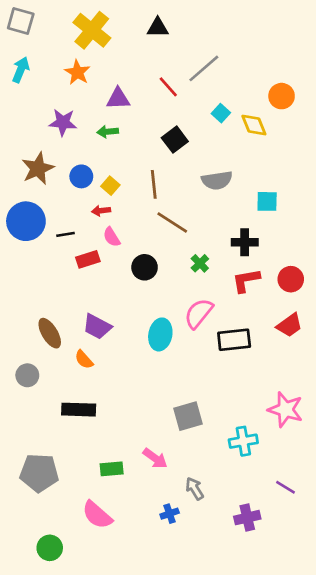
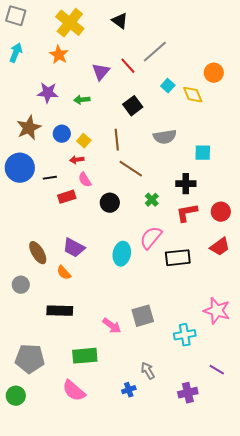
black triangle: (158, 28) -> (120, 21), turned 36
purple triangle: (118, 99) -> (101, 72), moved, turned -48
pink arrow: (155, 458) -> (112, 326), moved
green rectangle: (112, 469) -> (85, 356), size x1.4
green circle: (50, 548) -> (16, 396), moved

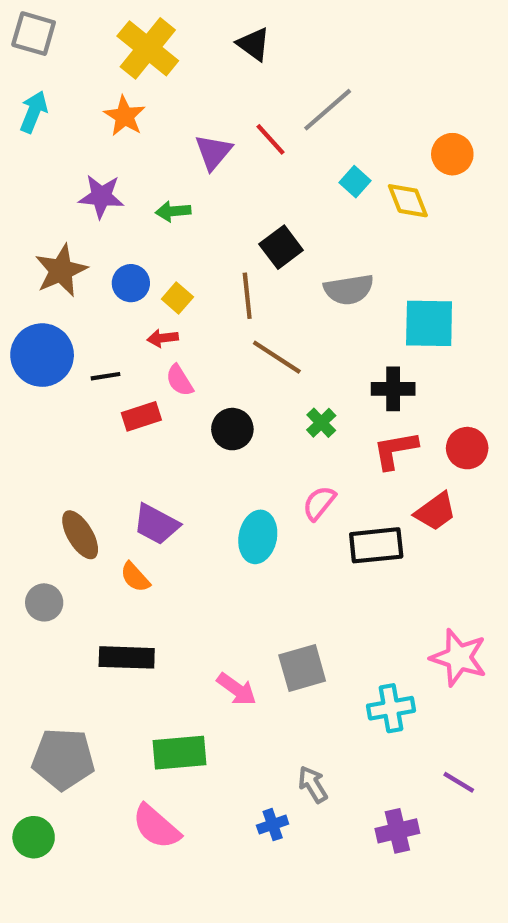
black square: (133, 106) -> (281, 247), moved
cyan square: (203, 153) -> (429, 323), size x1.5
pink semicircle: (151, 238) -> (319, 503), size x0.7
red trapezoid: (220, 247) -> (435, 512), moved

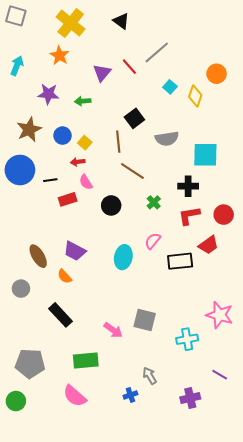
cyan arrow: (34, 112) -> (17, 66), moved
yellow diamond: (408, 201) -> (195, 96), turned 40
black rectangle: (127, 657) -> (60, 315), turned 45
gray square: (302, 668) -> (145, 320), turned 30

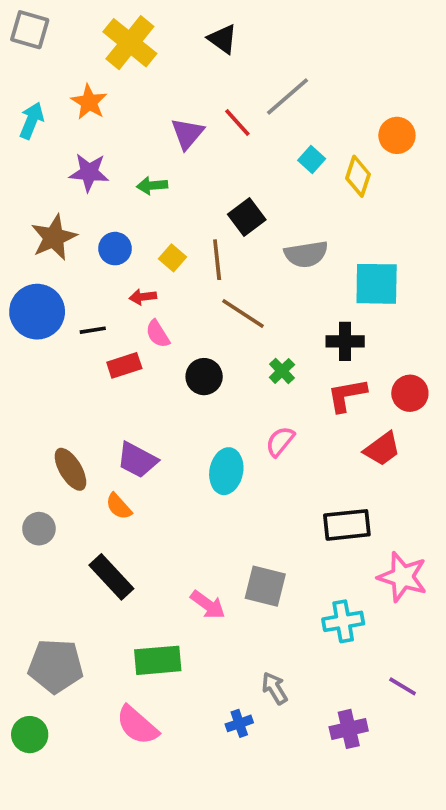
orange star: (59, 55) -> (89, 102), moved
yellow square: (85, 143) -> (173, 258), moved
black rectangle: (180, 261) -> (347, 525), moved

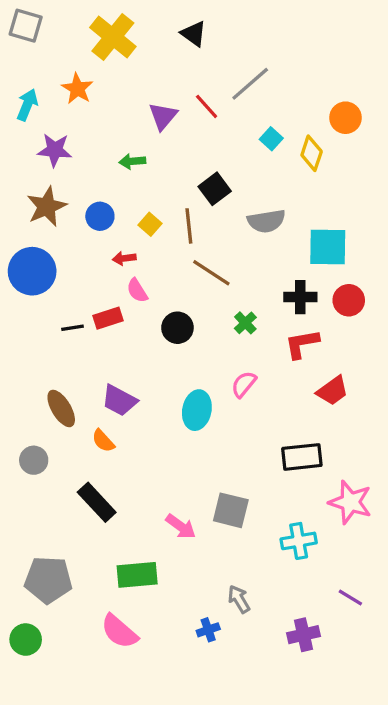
purple star: (89, 173) -> (55, 150), moved
black line: (93, 330) -> (72, 328), moved
red circle: (410, 393) -> (349, 300), moved

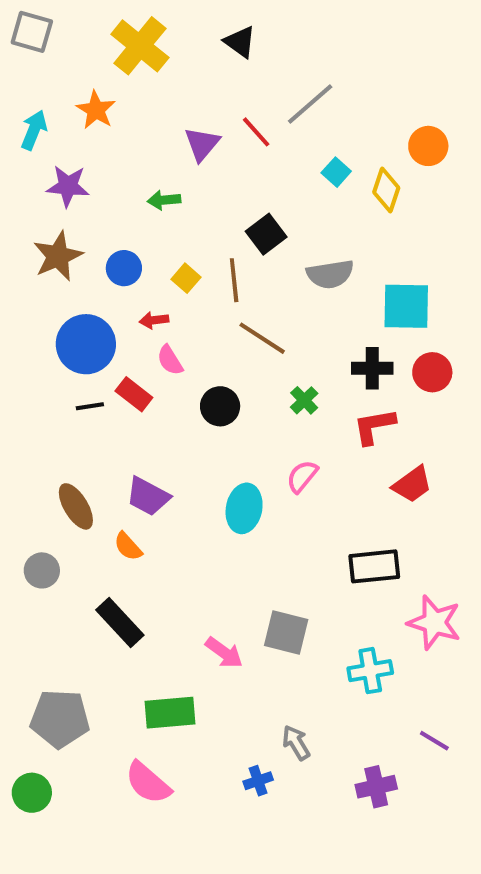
blue circle: (32, 271) -> (86, 344), moved
red rectangle: (108, 318) -> (134, 394), turned 56

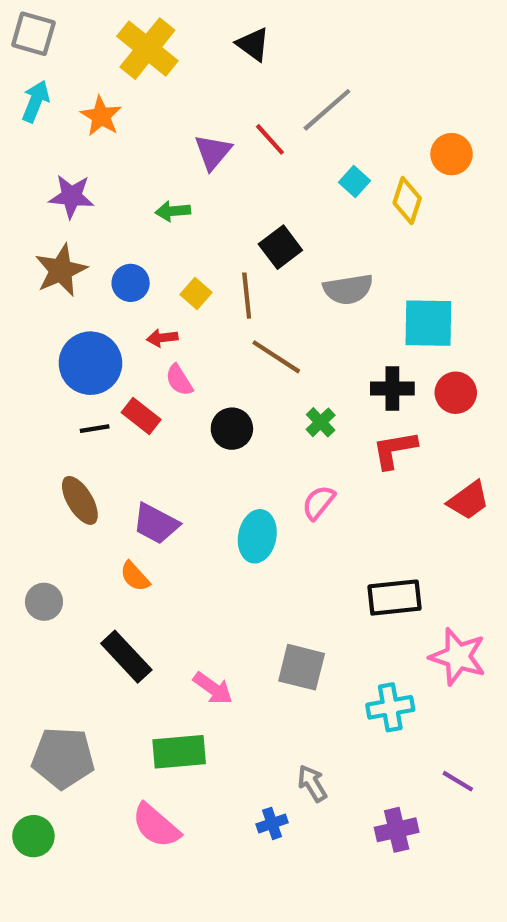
cyan arrow: (34, 130) -> (36, 101), moved
red trapezoid: (412, 484) -> (468, 500), moved
brown ellipse: (76, 506) -> (80, 500), moved
pink arrow: (224, 653) -> (213, 688), moved

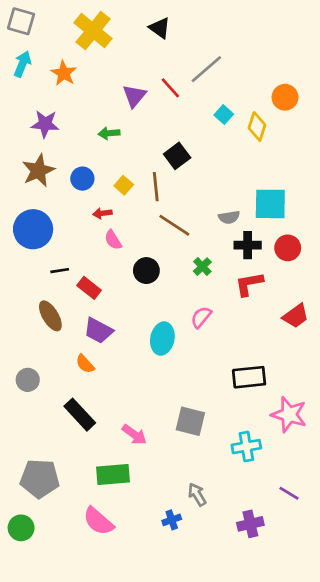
gray semicircle: (348, 289) -> (229, 217), moved, size x0.7
blue circle: (90, 363) -> (33, 229), moved
red rectangle: (141, 416) -> (89, 288), moved

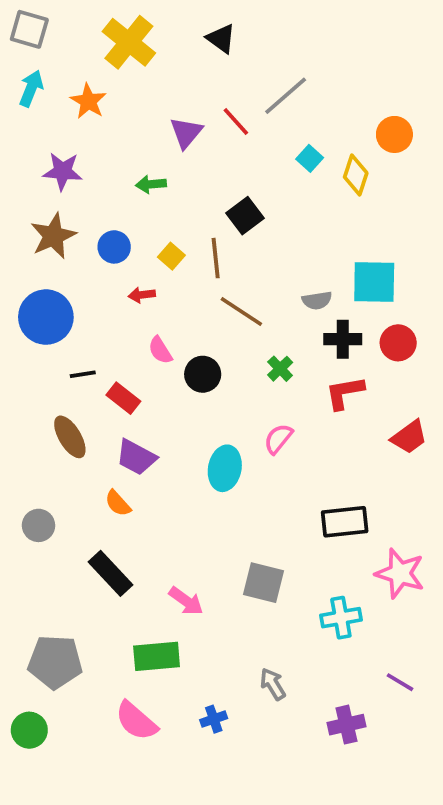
pink semicircle: (113, 240) -> (160, 350), moved
blue cross: (172, 520) -> (214, 719), moved

